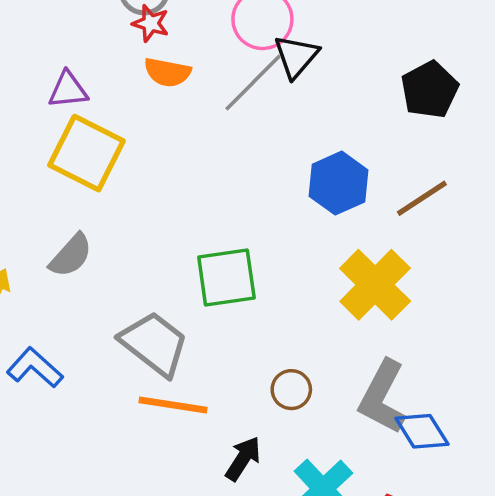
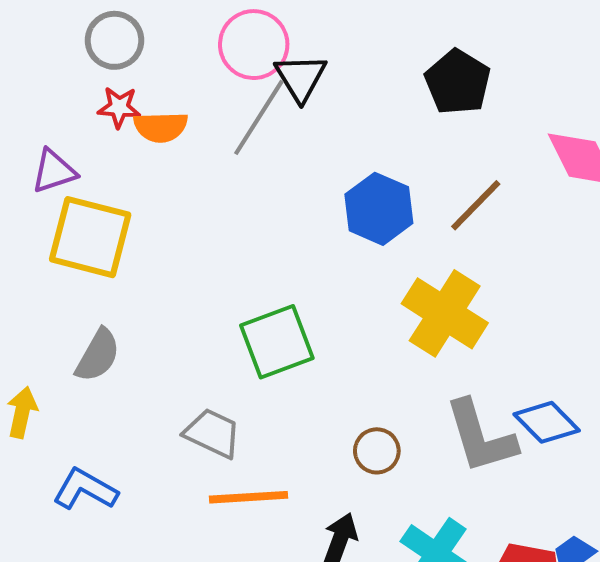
red star: (151, 23) -> (119, 107), moved
gray trapezoid: (154, 344) -> (213, 433), size x0.7
gray L-shape: (383, 397) -> (481, 437), turned -32
blue diamond: (422, 431) -> (547, 422), moved

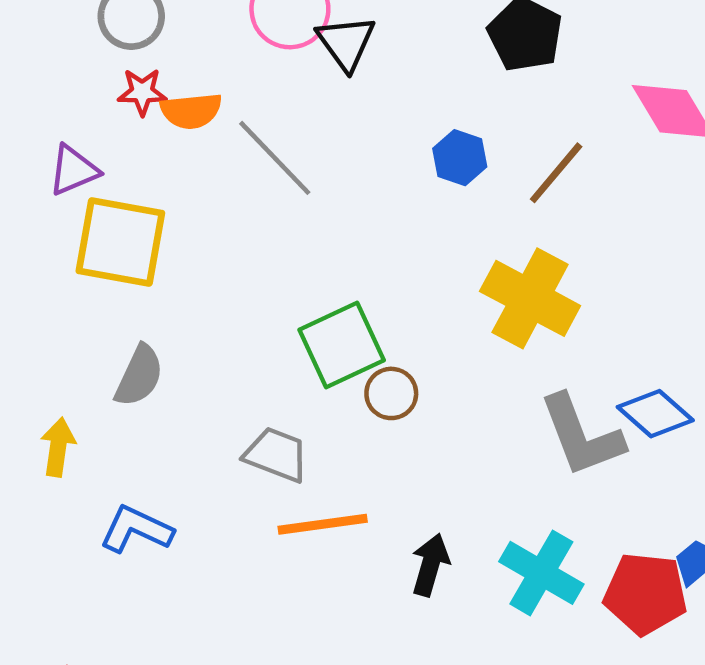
gray line: (259, 117) -> (275, 158), moved, turned -72
blue hexagon: (379, 209) -> (460, 158), moved, size x0.7
brown circle: (377, 451) -> (391, 393), moved

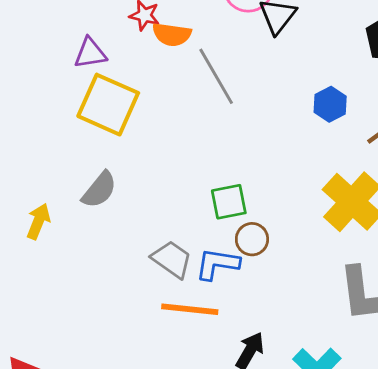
green square: (342, 345) -> (229, 202), size x0.7
blue L-shape: (136, 529) -> (217, 264), moved, turned -30

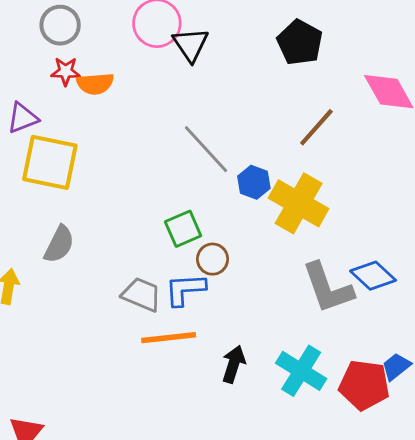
gray line: (216, 76) -> (206, 149), moved
blue hexagon: (330, 104) -> (254, 182), moved

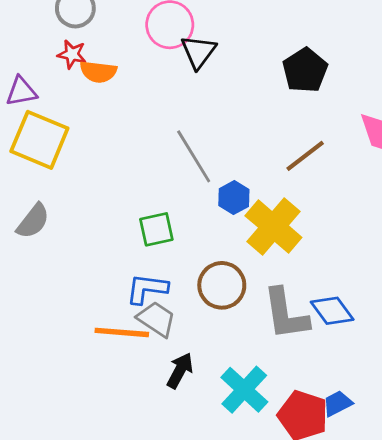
brown circle: (213, 259) -> (222, 285), moved, size x1.5
gray trapezoid: (141, 295) -> (156, 319), moved

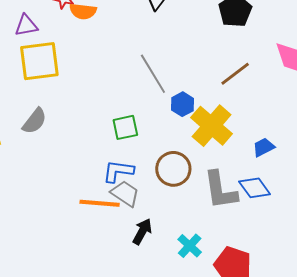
yellow square: (39, 140) -> (39, 61), turned -30
cyan cross: (244, 390) -> (190, 246), size x0.7
blue trapezoid: (337, 403) -> (264, 147), moved

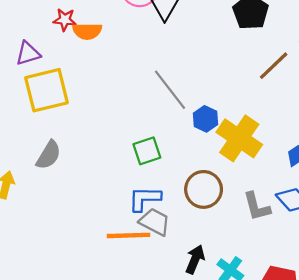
brown line: (235, 74) -> (274, 66), moved
gray L-shape: (220, 190) -> (257, 207), size x0.7
black arrow: (142, 231) -> (195, 259), moved

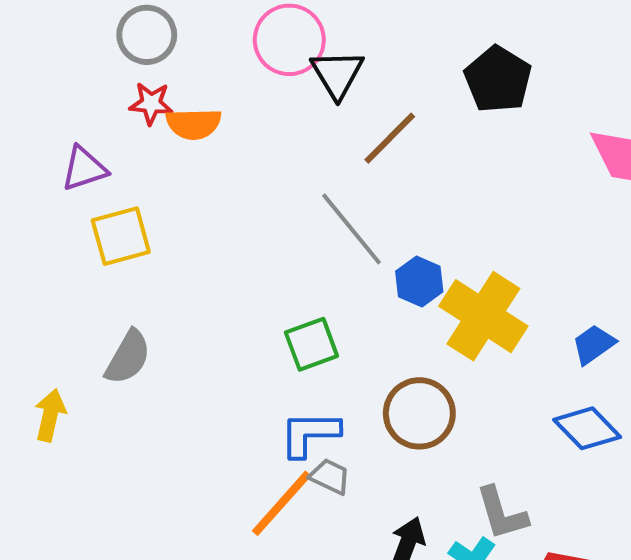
brown line: (274, 66) -> (390, 138), moved
yellow square: (47, 90) -> (121, 236), size x0.7
gray L-shape: (257, 207) -> (502, 513), moved
gray trapezoid: (155, 222) -> (330, 477), size x0.7
orange line: (129, 235) -> (282, 503), turned -45

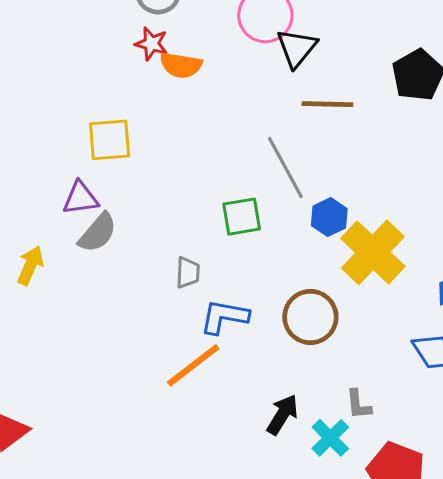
brown line: (390, 138) -> (327, 104), turned 36
purple triangle: (84, 168) -> (81, 198), moved
green square: (311, 344) -> (242, 217), moved
gray trapezoid: (330, 477) -> (188, 273), moved, turned 56
gray L-shape: (502, 513) -> (359, 405), size x0.7

